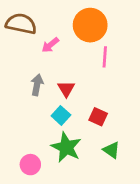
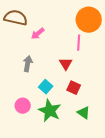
orange circle: (90, 25) -> (89, 20), moved
red triangle: (66, 89) -> (66, 64), moved
pink circle: (30, 165) -> (23, 106), moved

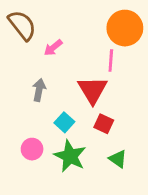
brown semicircle: (16, 18) -> (22, 25), turned 40
red triangle: (66, 64) -> (93, 90), size x1.6

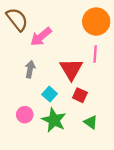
pink arrow: (53, 48) -> (41, 37), size x1.5
pink line: (111, 60) -> (95, 54), moved

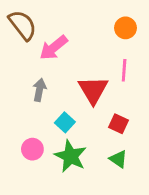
orange circle: (96, 22) -> (125, 28), size x0.6
red square: (80, 95) -> (118, 124), moved

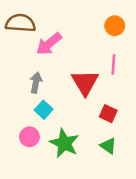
brown semicircle: (23, 25) -> (20, 23), turned -48
cyan square: (65, 122) -> (44, 110), moved

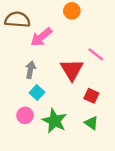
orange circle: (115, 26) -> (72, 11), moved
pink line: (113, 64) -> (96, 54), turned -56

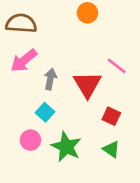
pink arrow: (41, 37) -> (24, 61), moved
gray arrow: (30, 70) -> (50, 79), moved

